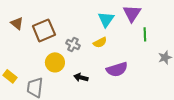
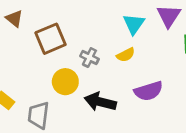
brown triangle: (17, 23) -> (14, 19), moved
black arrow: (81, 77) -> (100, 102), size x1.6

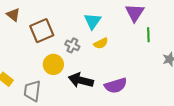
cyan triangle: (134, 24) -> (92, 21), moved
purple semicircle: (149, 91) -> (116, 86), moved

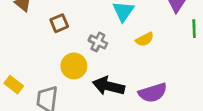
brown square: (42, 31) -> (59, 23), size x0.6
yellow semicircle: (101, 43) -> (145, 39), moved

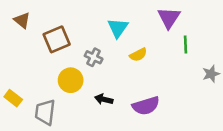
brown square: (59, 23) -> (57, 39), size x1.5
black arrow: (109, 86) -> (104, 99), size x0.6

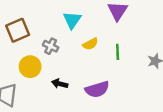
green line: (185, 44) -> (118, 52), moved

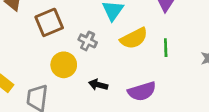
yellow semicircle: (90, 44) -> (134, 38), size x1.5

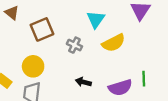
green line: (166, 48) -> (144, 79), moved
yellow circle: (64, 65) -> (33, 66), moved

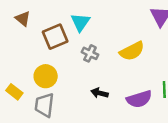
cyan triangle: (96, 19) -> (80, 22), moved

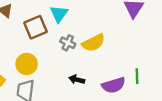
yellow semicircle: (132, 51) -> (93, 43), moved

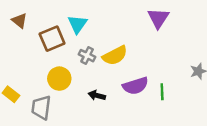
yellow circle: (27, 64) -> (59, 79), moved
purple semicircle: (114, 85) -> (135, 86), moved

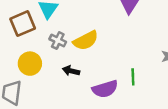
purple semicircle: (135, 86) -> (105, 89), moved
black arrow: (97, 95) -> (71, 71), moved

